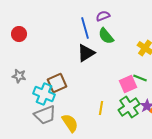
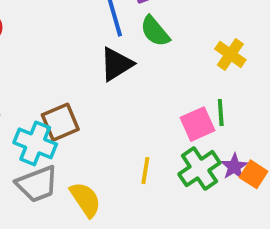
green line: (140, 78) -> (221, 112), turned 64

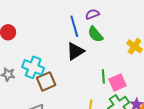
green line: (221, 112) -> (103, 76), moved
cyan cross: (35, 143) -> (33, 67), moved

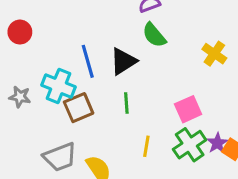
blue line: (74, 26) -> (88, 61), moved
green line: (103, 76) -> (126, 103), moved

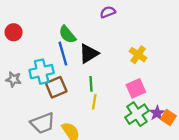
green semicircle: (154, 35) -> (67, 35), moved
yellow cross: (214, 54) -> (138, 55), moved
cyan cross: (58, 86) -> (42, 72), turned -35
yellow line: (146, 146) -> (94, 102), moved

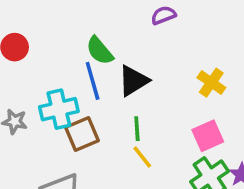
yellow line: (94, 102) -> (142, 157), turned -48

